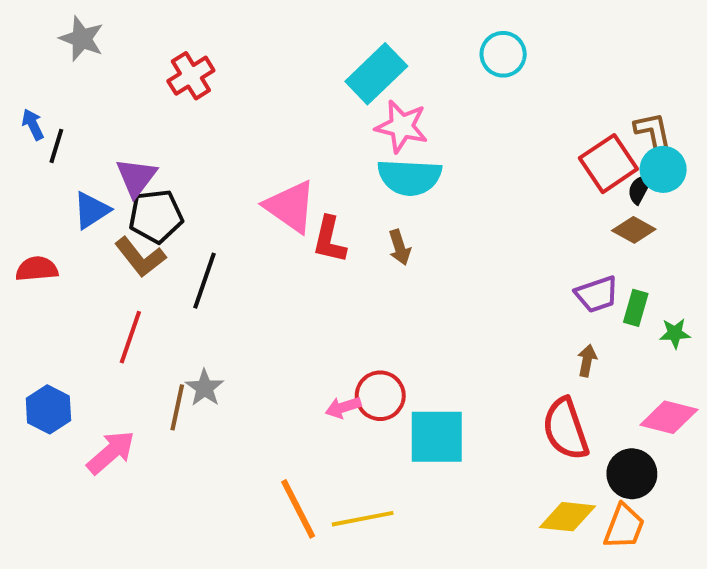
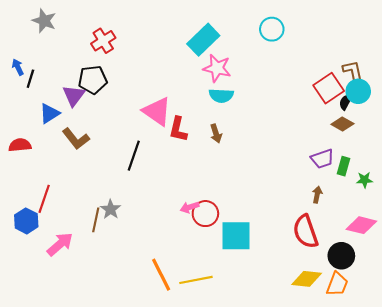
cyan semicircle: (409, 177) -> (221, 96), size x0.7
black pentagon: (156, 216) -> (93, 80), moved
black line: (205, 281) -> (134, 156), moved
red line: (130, 337) -> (44, 199), moved
pink arrow: (343, 407) -> (190, 207), moved

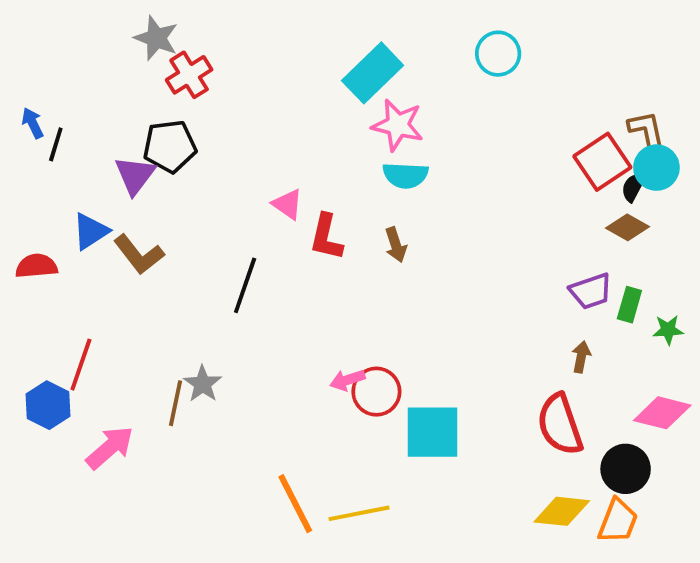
gray star: (44, 21) -> (156, 38), moved
pink triangle: (157, 111) -> (288, 204), size x0.6
blue triangle: (49, 113) -> (91, 231), moved

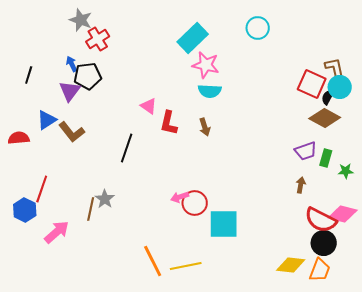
blue arrow: (33, 123) -> (72, 64), moved
red square: (602, 162) -> (312, 84), turned -32
brown diamond: (627, 227) -> (325, 118), size x1.4
red semicircle: (560, 424) -> (321, 220), moved, turned -44

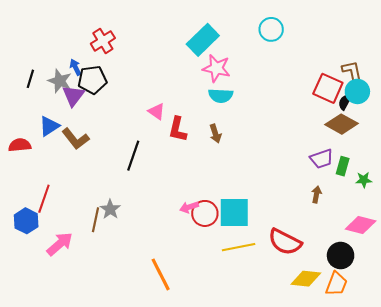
gray star: (81, 20) -> (60, 81), moved
red semicircle: (321, 220) -> (285, 242), moved
cyan square: (224, 224) -> (234, 212), moved
yellow line: (186, 266) -> (239, 247), moved

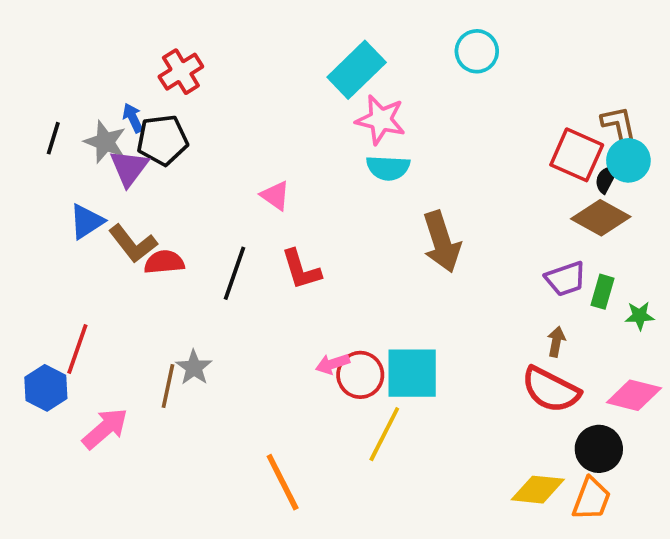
red L-shape: (178, 129) -> (301, 270), moved, turned -30
brown arrow: (215, 134) -> (442, 242), moved, size x1.8
red semicircle: (20, 145) -> (164, 262), moved
red semicircle: (285, 242) -> (551, 390), moved
yellow line: (239, 247) -> (384, 434), moved, turned -52

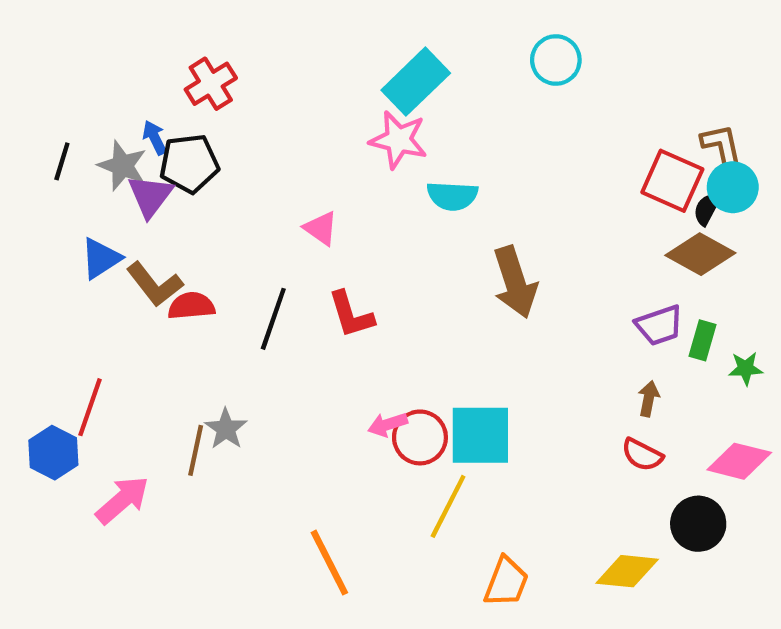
pink star: (381, 120) -> (398, 140), moved
red semicircle: (551, 390) -> (642, 455), size x0.6
orange trapezoid: (591, 499) -> (506, 582), moved

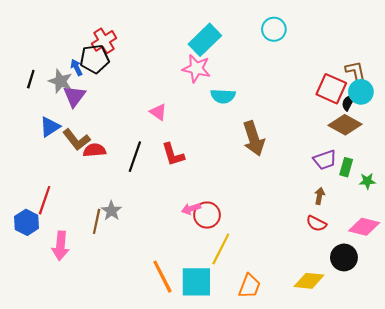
black pentagon: (189, 164) -> (94, 59), moved
cyan square: (480, 435) -> (196, 282), moved
pink arrow: (122, 500) -> (61, 246), turned 136

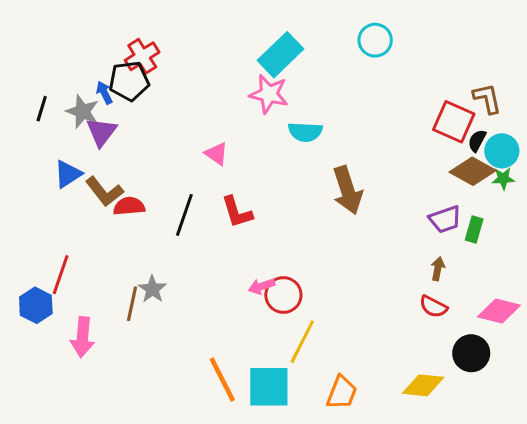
cyan circle: (361, 92) -> (502, 151), moved
green star: (367, 181) -> (503, 179), moved

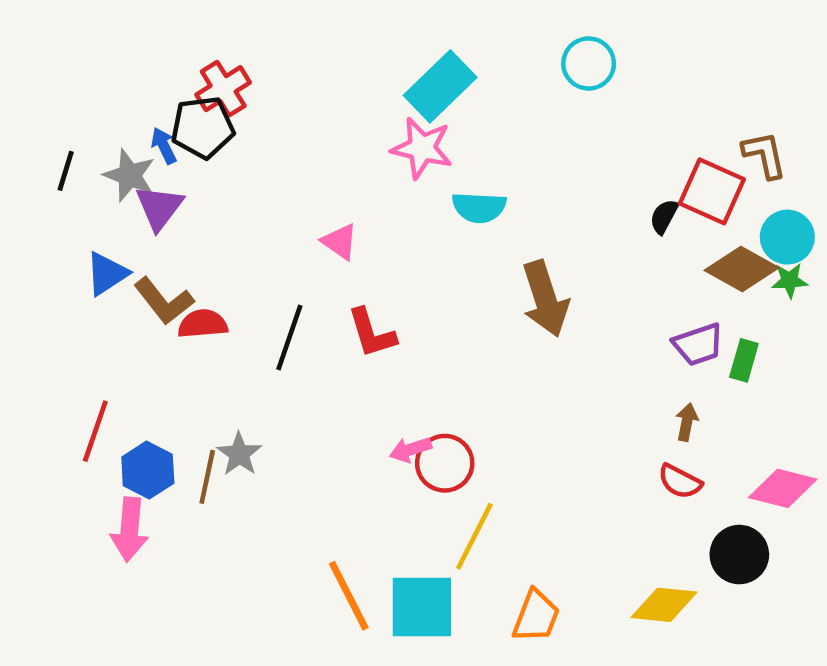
black semicircle: (477, 141) -> (664, 217), moved
blue hexagon: (36, 305) -> (148, 470), moved

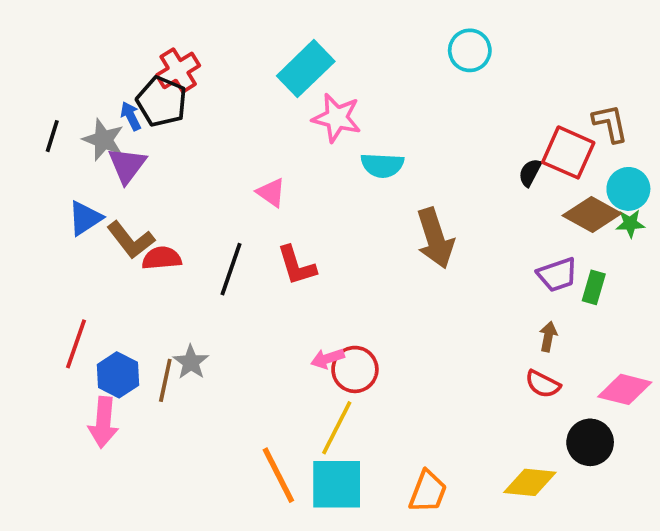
cyan rectangle: (440, 86) -> (306, 69), moved
black pentagon: (203, 127) -> (162, 101), turned 30
yellow line: (474, 536) -> (337, 428), moved

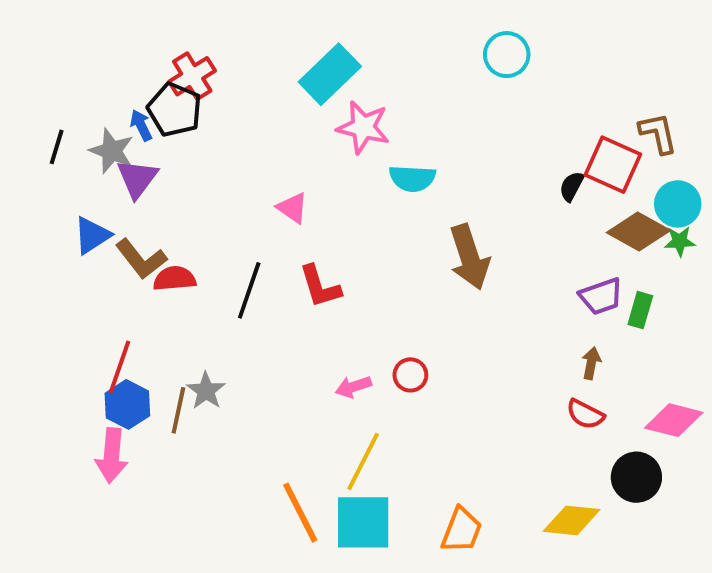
red line: (76, 344) -> (119, 367), moved
red circle: (355, 369) -> (410, 375), moved, size x0.7

